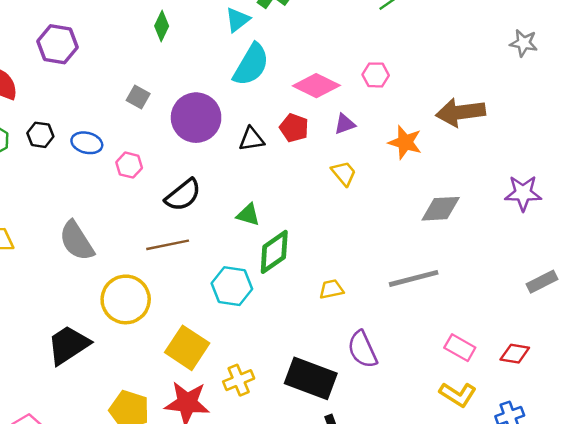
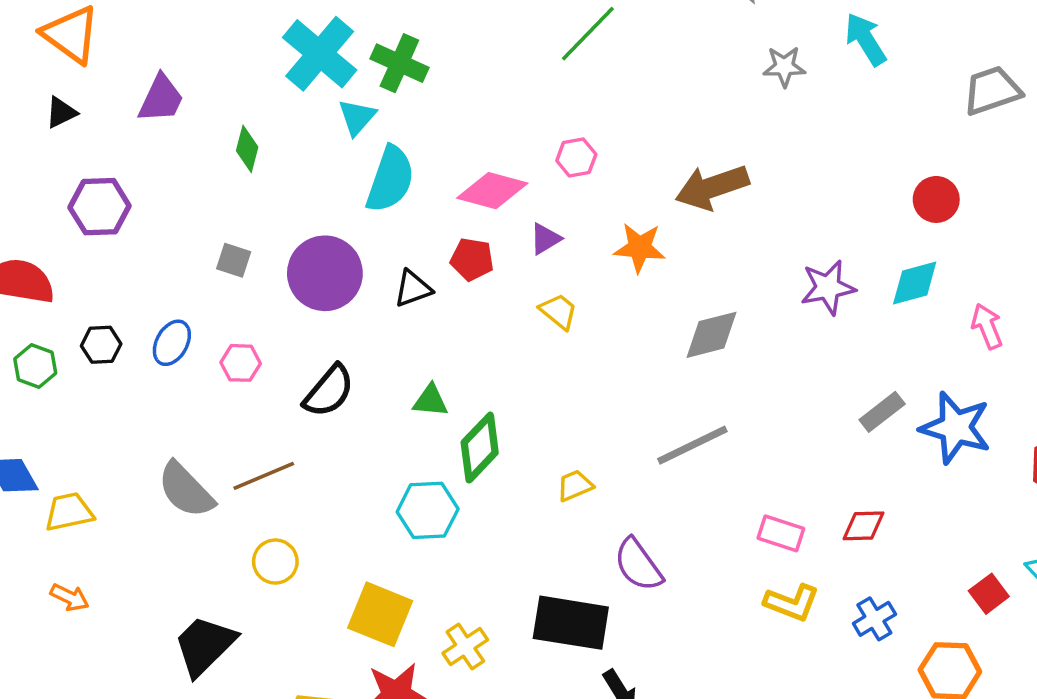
blue ellipse: (87, 143) -> (172, 343), turned -64
brown line: (168, 245) -> (264, 476), moved
yellow circle: (126, 299) -> (275, 562), size x0.6

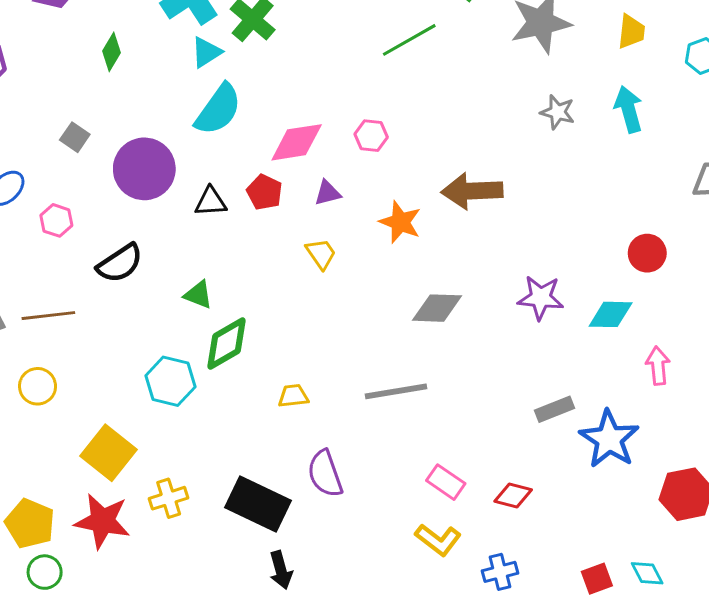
pink diamond: (492, 191) -> (297, 142), turned -40

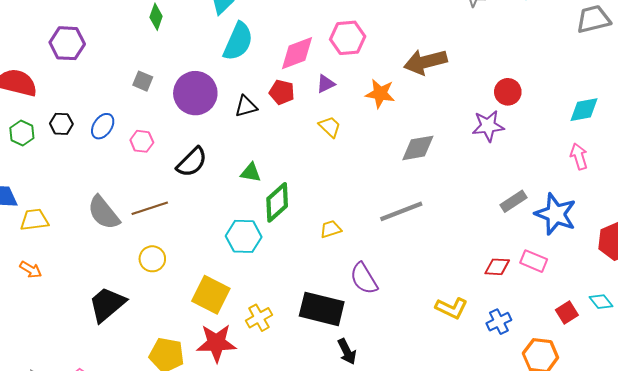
pink hexagon: (371, 136) -> (348, 38), size x1.5
red circle: (647, 253) -> (508, 92), moved
cyan diamond: (611, 314) -> (584, 110), moved
pink rectangle: (446, 482) -> (534, 261), moved

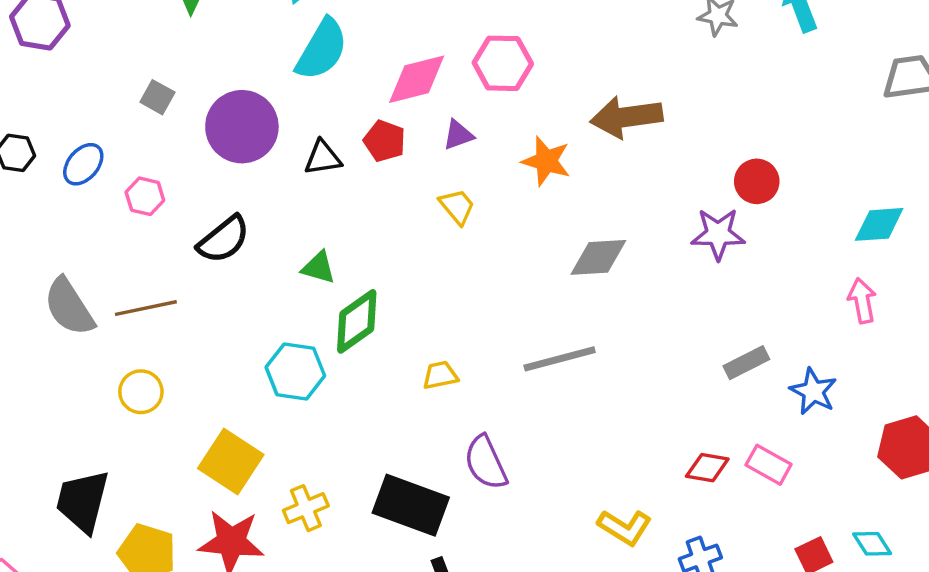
blue star: (556, 214) -> (813, 391), size x0.7
black trapezoid: (107, 304) -> (83, 501), moved, turned -42

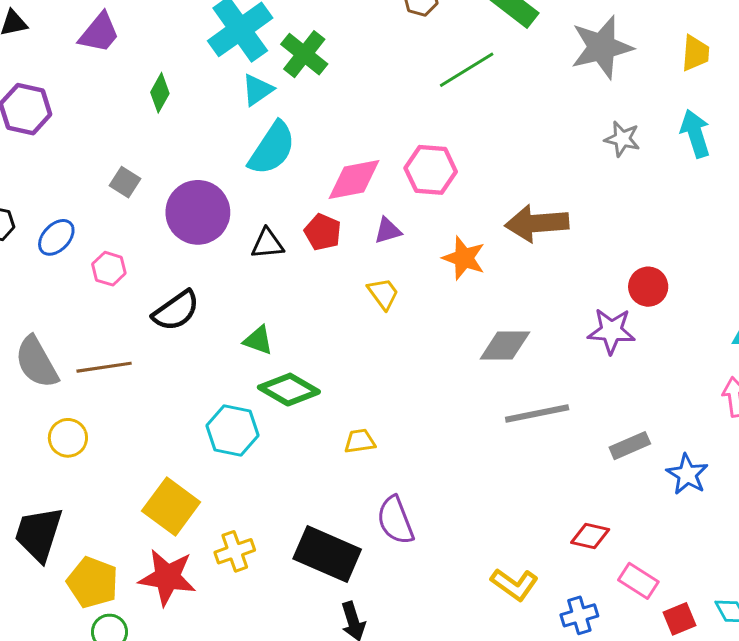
green diamond: (357, 321) -> (289, 390), turned 62
gray line: (560, 359) -> (537, 413), moved
yellow circle: (141, 392) -> (68, 438), moved
pink rectangle: (769, 465) -> (638, 581), moved

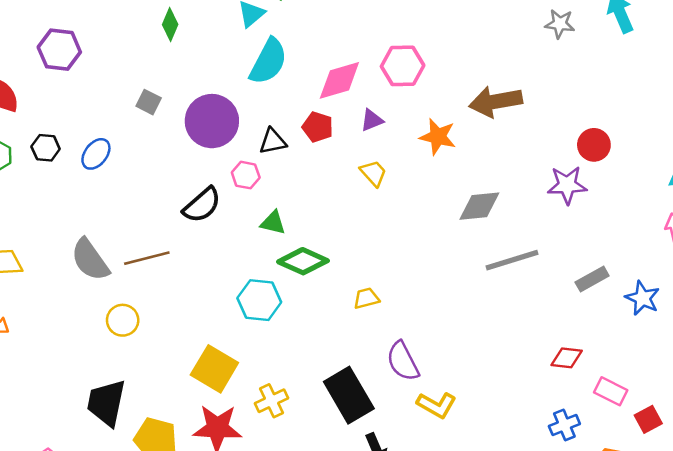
pink hexagon: (109, 269) -> (246, 175), moved
black rectangle: (327, 554) -> (349, 395), turned 42
yellow L-shape: (514, 584) -> (437, 405), moved

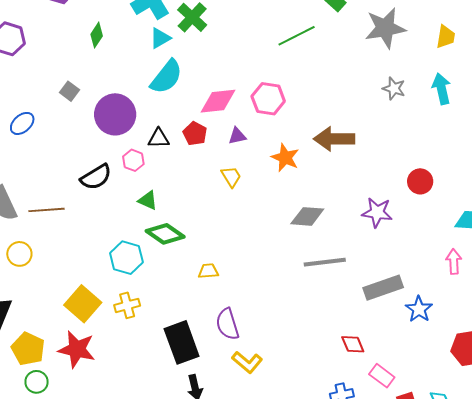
red circle: (594, 145) -> (420, 181), moved
gray rectangle: (592, 279) -> (383, 288), size x1.5
red diamond: (567, 358) -> (353, 344), turned 50
yellow cross: (271, 401) -> (127, 305), moved

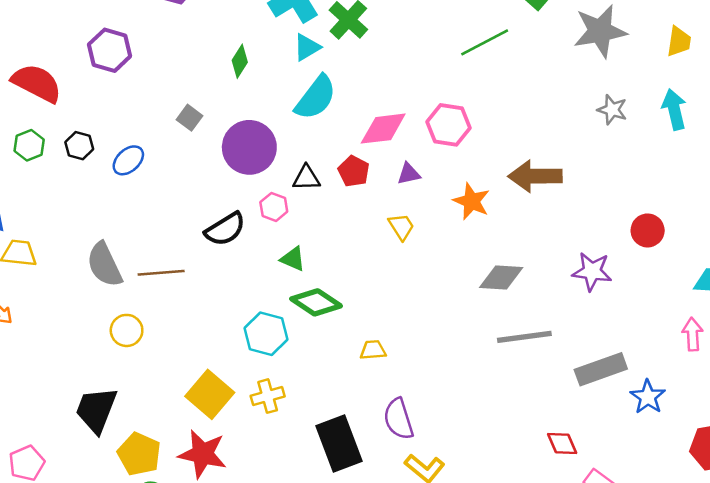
green diamond: (97, 35) -> (240, 61), moved

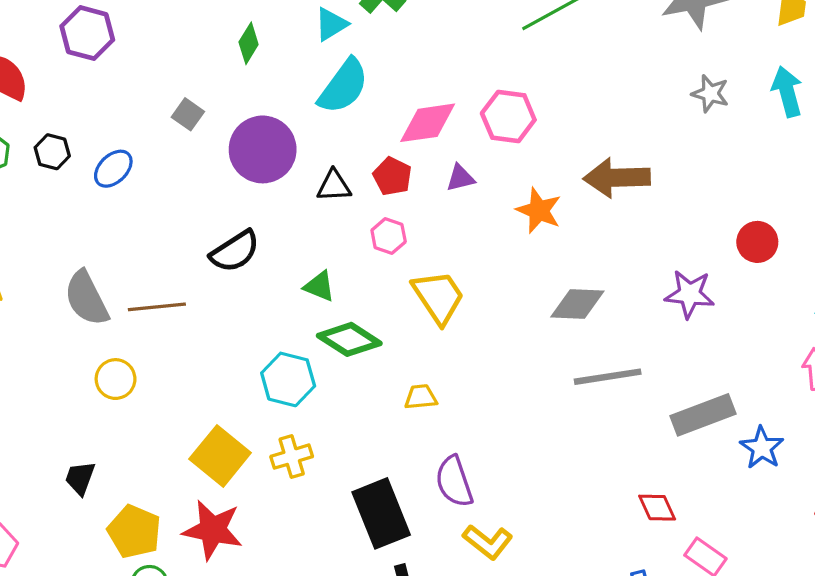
pink hexagon: (274, 207) -> (389, 236), moved
yellow trapezoid: (401, 227) -> (438, 297), moved, size x1.6
black trapezoid: (96, 410) -> (80, 478), size x0.6

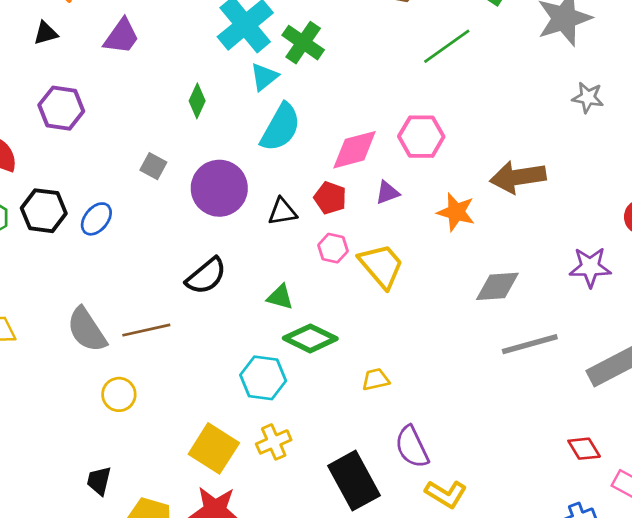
black hexagon: (52, 152) -> (44, 211), size x1.5
yellow trapezoid: (438, 297) -> (381, 266), moved

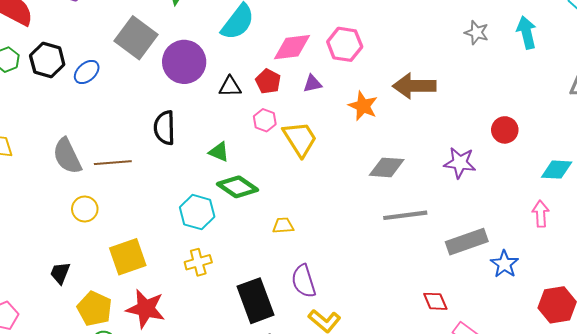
gray square: (153, 166) -> (136, 38), size x2.0
black semicircle: (206, 276) -> (165, 128), turned 120
yellow square: (214, 448) -> (128, 257), moved, turned 30

